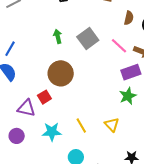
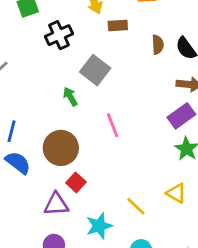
gray square: (88, 38) -> (95, 70), moved
pink line: (119, 46) -> (113, 125), moved, turned 42
brown circle: (61, 73) -> (61, 148), moved

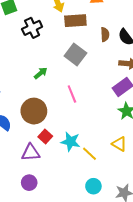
brown rectangle: (118, 26) -> (75, 21), size x1.5
gray square: (95, 70) -> (75, 55), moved
green arrow: (70, 97) -> (41, 73), turned 80
cyan star: (99, 226) -> (71, 142), moved, turned 30

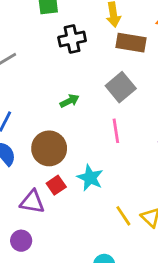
pink line: (72, 94) -> (116, 131), moved
cyan star: (71, 142) -> (90, 178), moved
yellow line: (89, 154) -> (123, 216), moved

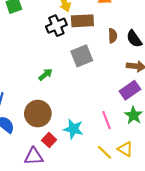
black cross: (72, 39) -> (56, 26), moved
gray square: (121, 87) -> (82, 56), turned 30
pink line: (116, 131) -> (106, 120), moved

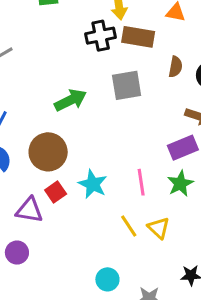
green arrow: (45, 75) -> (71, 100), size x1.5

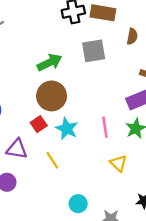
brown circle: (48, 152) -> (52, 96), moved
red square: (56, 192) -> (39, 124), moved
yellow line: (129, 226) -> (52, 160), moved

